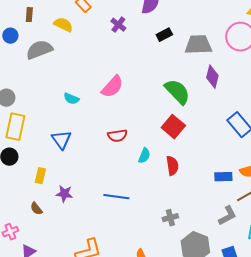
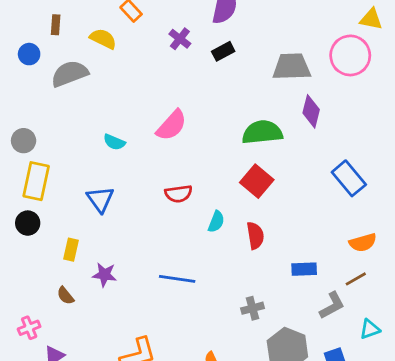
black rectangle: (164, 35) -> (223, 51), moved
green semicircle: (177, 92) -> (262, 132), turned -52
blue rectangle: (223, 177) -> (304, 269), moved

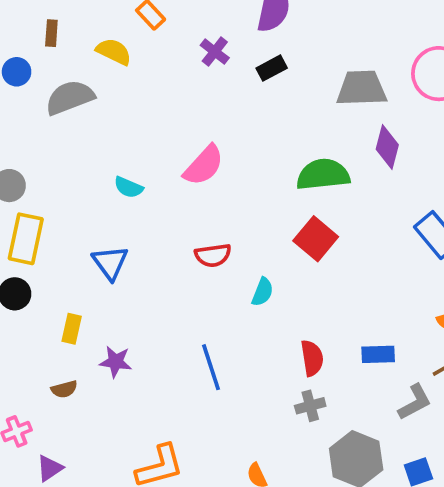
red semicircle: (255, 236) -> (312, 358), moved
blue line: (177, 279) -> (211, 367), turned 64
brown semicircle: (65, 296) -> (64, 389), turned -66

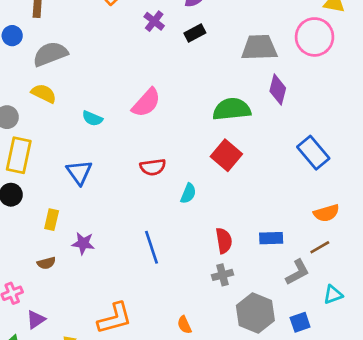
yellow semicircle: (114, 52) -> (44, 93), moved

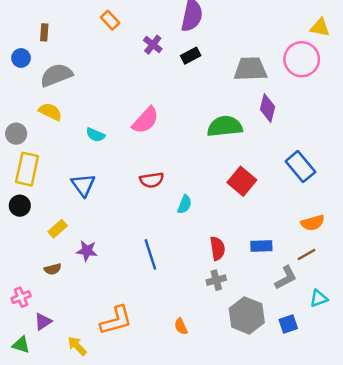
red square: (226, 155) -> (242, 181), moved
yellow rectangle: (52, 220) -> (58, 229), turned 36

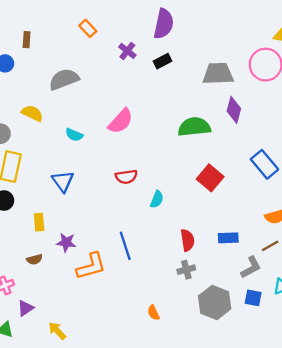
gray semicircle: (56, 75) -> (64, 79), moved
yellow rectangle: (58, 229) -> (39, 222), turned -54
orange L-shape: (116, 320) -> (91, 266), moved
blue square: (288, 324) -> (253, 298), moved, turned 30

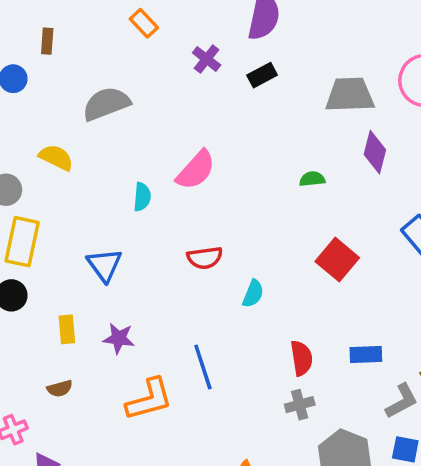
green semicircle: (194, 127) -> (312, 179), size x0.5
cyan semicircle: (74, 135) -> (142, 197), moved, turned -108
purple star: (66, 242) -> (119, 338), moved

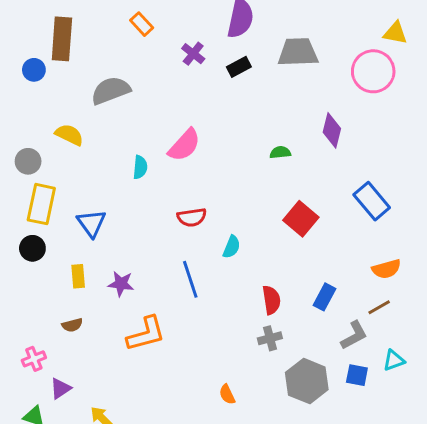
brown rectangle: (47, 41) -> (62, 39), size x2.0
gray trapezoid: (350, 95) -> (298, 52), moved
blue triangle: (104, 265) -> (91, 223), moved
blue rectangle: (366, 354) -> (324, 297), turned -60
blue line: (203, 367) -> (190, 279), moved

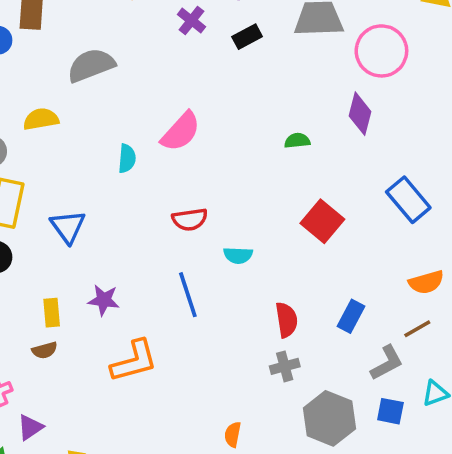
pink circle: (373, 71) -> (381, 51), moved
yellow semicircle: (69, 135) -> (41, 119), turned -36
cyan semicircle: (232, 247) -> (238, 255), turned 70
yellow rectangle: (78, 276) -> (52, 313), moved
orange semicircle: (227, 394) -> (233, 435), turned 36

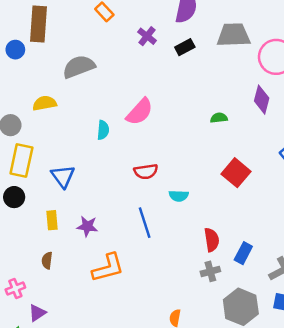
yellow rectangle: (52, 313) -> (52, 220), moved
blue rectangle: (351, 316) -> (243, 253), moved
brown semicircle: (45, 350) -> (47, 260), turned 112

